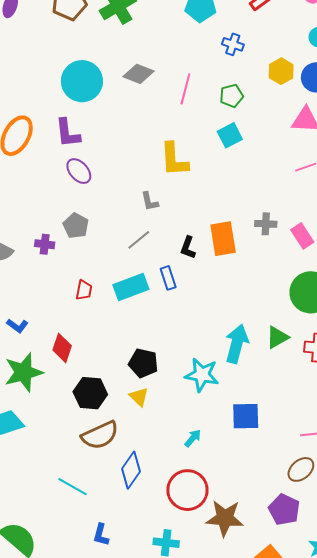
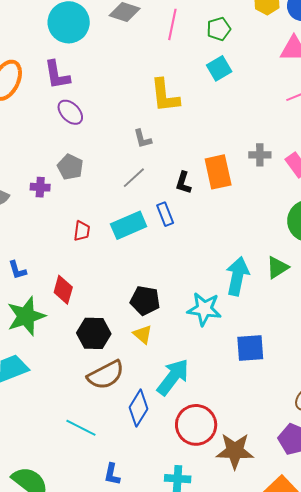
blue L-shape: (17, 326) -> (17, 270), turned 40
cyan arrow: (193, 438) -> (173, 377), moved, size x2.0

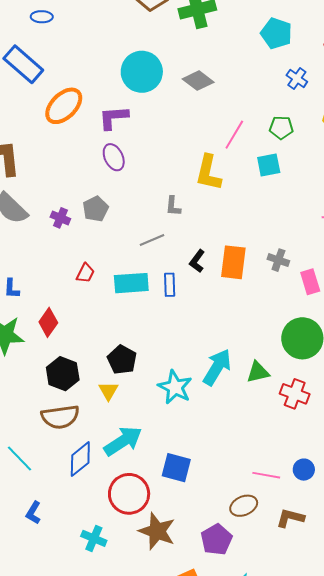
pink line: (172, 24) -> (234, 135), moved
purple L-shape: (57, 75) -> (113, 118), turned 76
blue square: (250, 348) -> (176, 468), moved

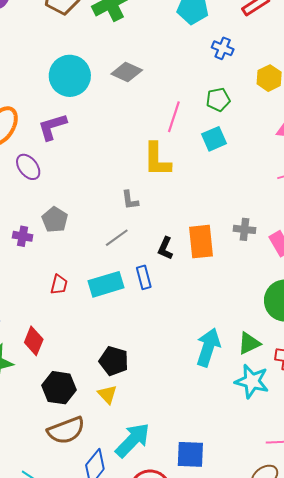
purple ellipse: (114, 157) -> (28, 167), moved
cyan star: (175, 387) -> (252, 381), moved

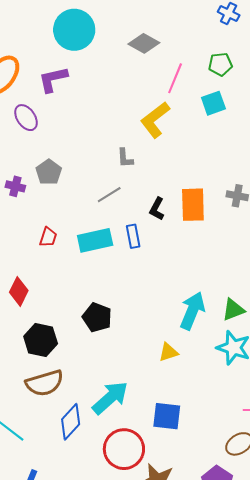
gray diamond: (127, 72) -> (144, 43), moved
yellow L-shape: (157, 160) -> (155, 120), turned 48
yellow triangle: (107, 394) -> (168, 352), moved, turned 50

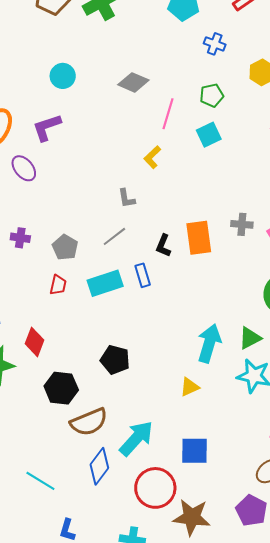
cyan circle: (74, 30) -> (63, 76), size x0.6
yellow L-shape: (155, 120) -> (152, 157), size x0.6
gray pentagon: (49, 172) -> (65, 247), moved
brown semicircle: (45, 383) -> (89, 422), moved

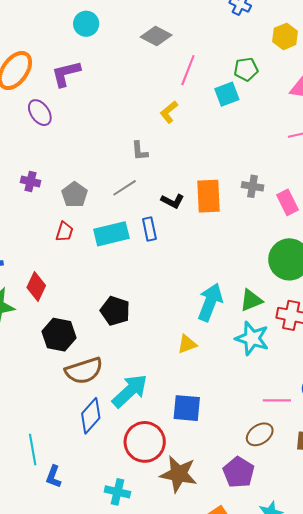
green pentagon: (212, 95) -> (246, 69), moved
black L-shape: (163, 246) -> (173, 201), turned -90
cyan line: (40, 481) -> (33, 450), moved, turned 44

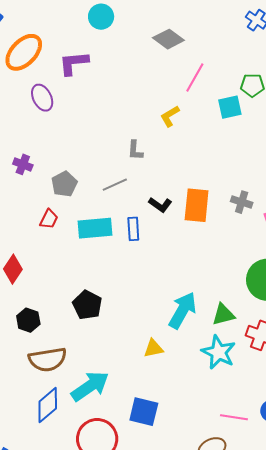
black hexagon: (59, 335) -> (28, 320), size x0.7

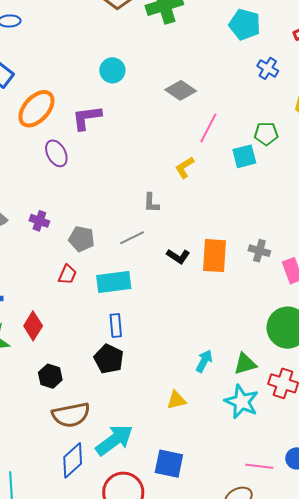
gray pentagon: (64, 184) -> (82, 239), turned -30
blue rectangle: (133, 229) -> (116, 325), moved
cyan arrow: (183, 310) -> (204, 361), size x0.6

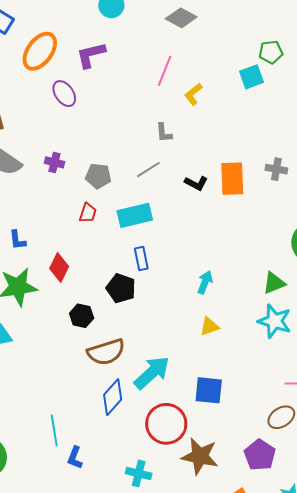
pink line: (208, 128) -> (165, 71), moved
black pentagon: (109, 359) -> (121, 288), moved
cyan arrow: (204, 361) -> (205, 282), moved

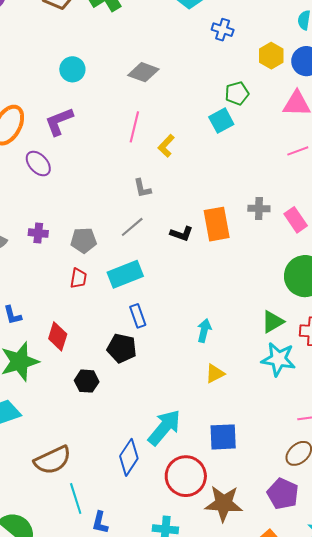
brown semicircle: (106, 352) -> (53, 460), moved

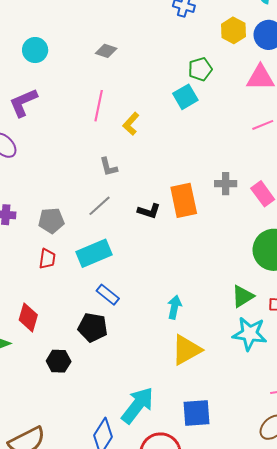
gray diamond: (143, 72) -> (106, 51), size x0.7
blue rectangle: (138, 316) -> (108, 295), turned -30
yellow triangle: (215, 374) -> (186, 350), size x1.6

